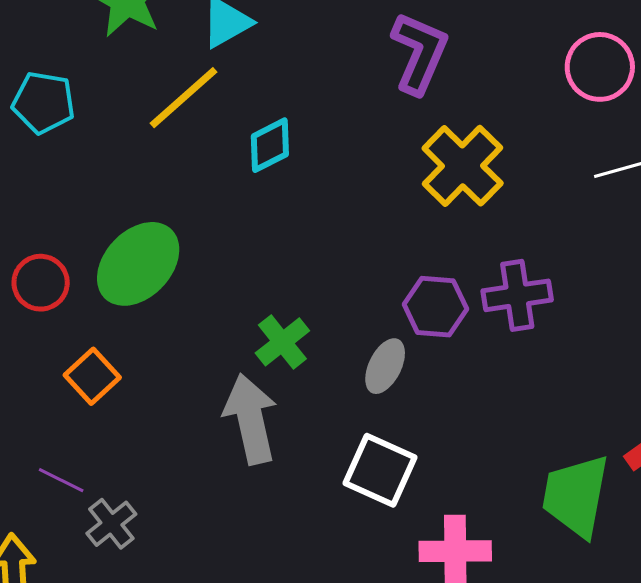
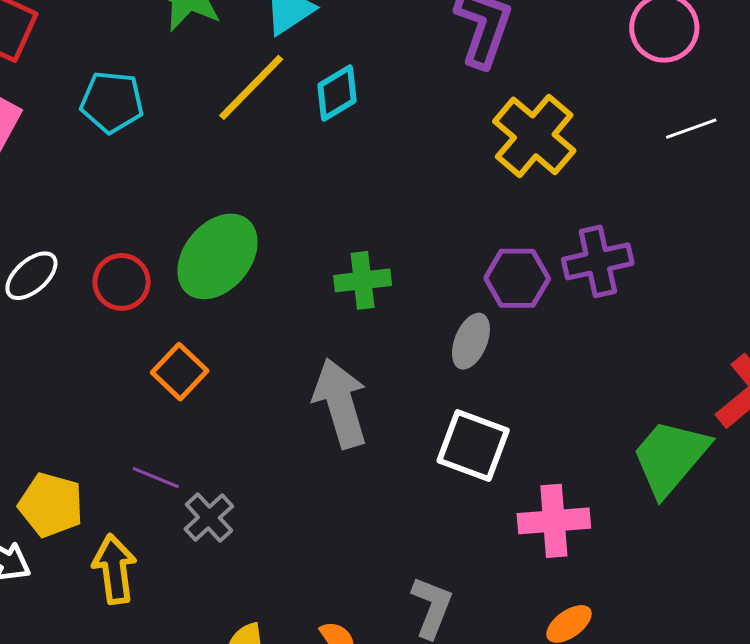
cyan diamond: (270, 145) -> (337, 93), moved
green cross: (282, 342) -> (363, 280), moved, turned 36
green trapezoid: (576, 496) -> (670, 457), turned 34

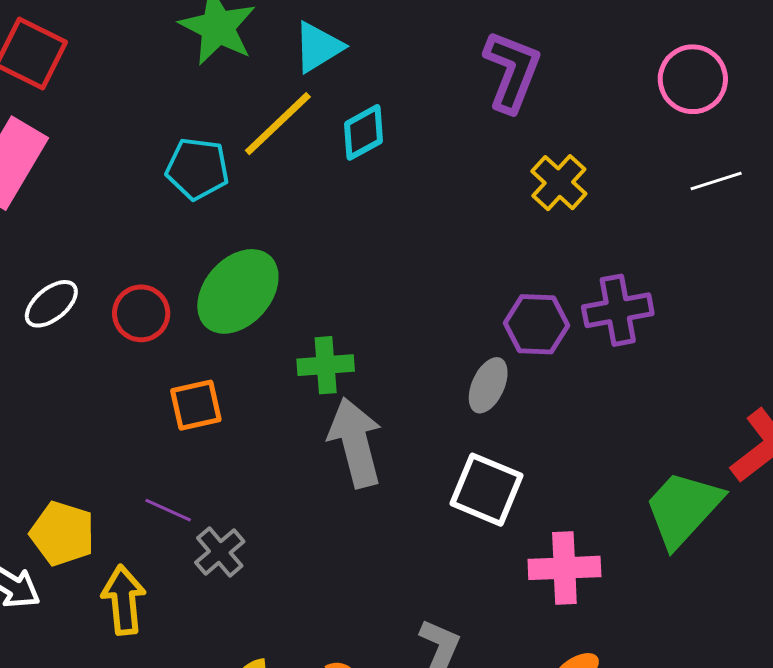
cyan pentagon: (112, 102) -> (197, 169), moved
yellow cross: (534, 136) -> (559, 183), size x0.7
green cross: (363, 280) -> (326, 365), moved
orange square: (180, 372) -> (196, 405), turned 32

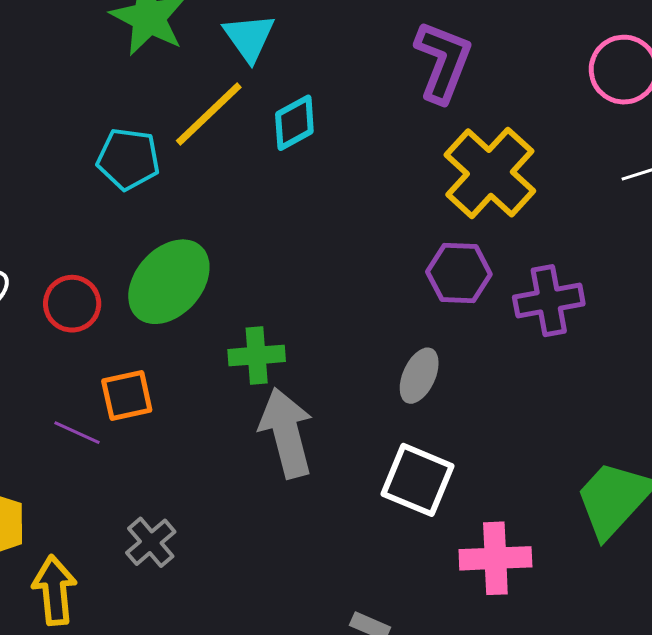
cyan triangle: (318, 47) -> (249, 37), turned -34
yellow cross: (559, 183) -> (490, 173), size x1.6
purple hexagon: (537, 324) -> (459, 273), moved
purple line: (168, 510) -> (77, 433), moved

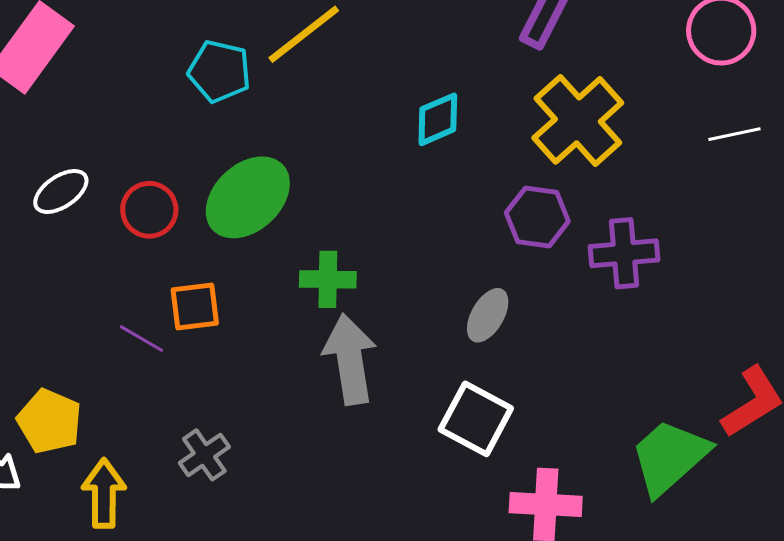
cyan diamond: (294, 123) -> (438, 119), moved

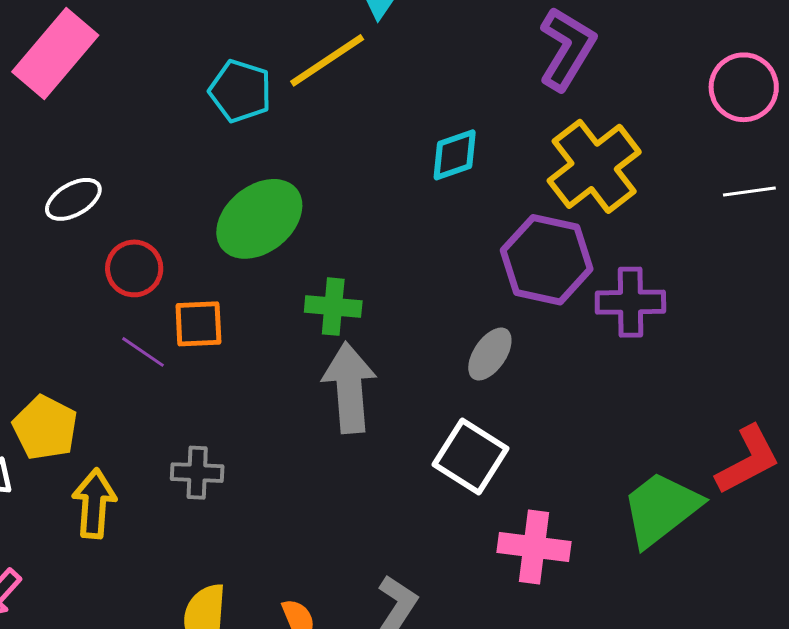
red circle: (149, 210) -> (134, 268), moved
purple hexagon: (537, 217) -> (547, 260), size x1.4
gray cross: (204, 455) -> (197, 473), turned 33

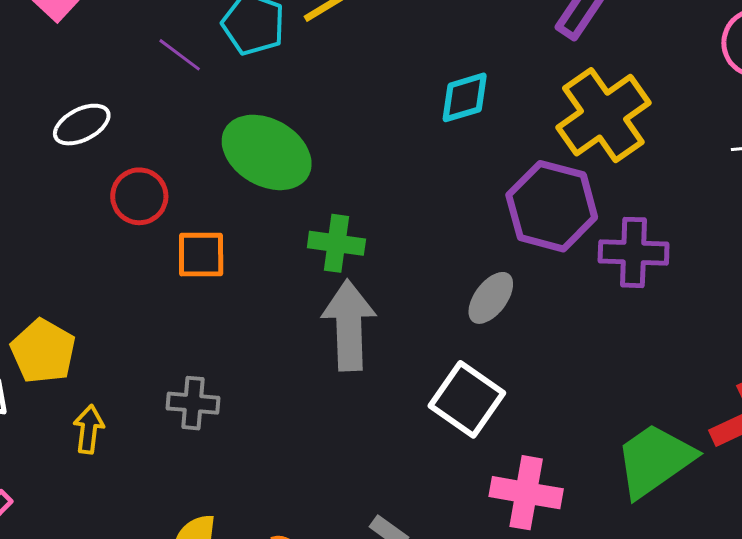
green ellipse: (259, 219) -> (267, 152), turned 66
purple line: (143, 352) -> (180, 55), moved
yellow arrow: (94, 503) -> (89, 429), size x0.7

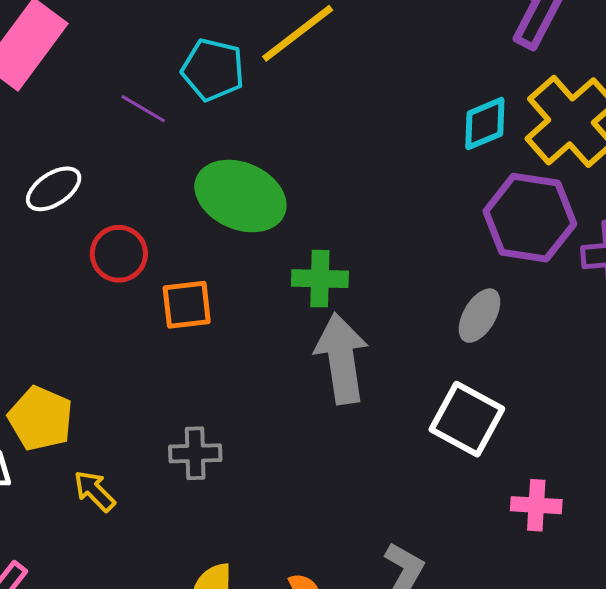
cyan diamond: (465, 97) -> (485, 124), moved
yellow arrow: (89, 429) -> (94, 491), turned -45
pink cross: (526, 493) -> (536, 505), size x0.7

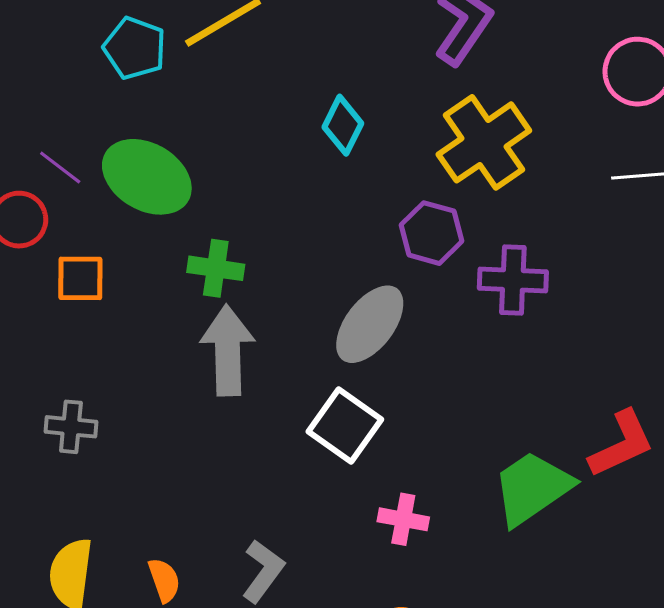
purple line: (143, 109) -> (60, 168), moved
cyan diamond: (485, 124) -> (343, 125), moved, turned -48
purple hexagon: (530, 218) -> (431, 233), size x0.7
gray ellipse: (479, 316) -> (370, 324), size x1.5

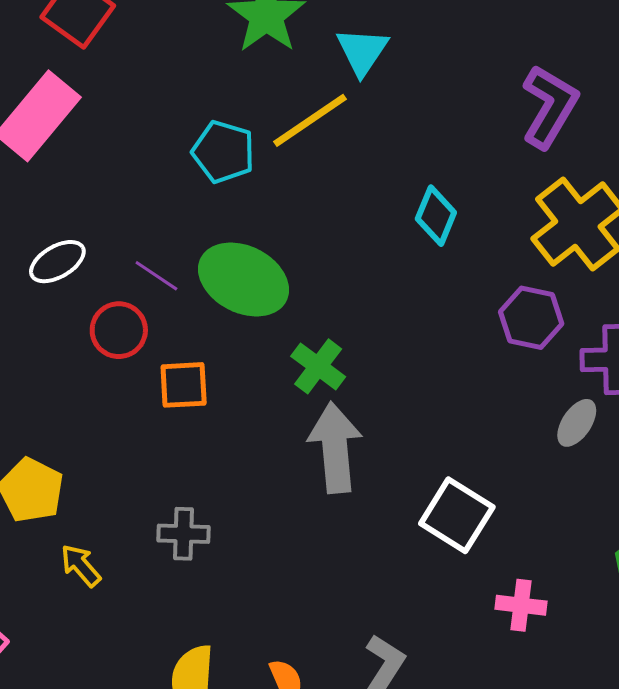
green cross: (216, 268) -> (318, 366), turned 32
gray ellipse: (370, 324) -> (577, 423), moved, size x0.6

